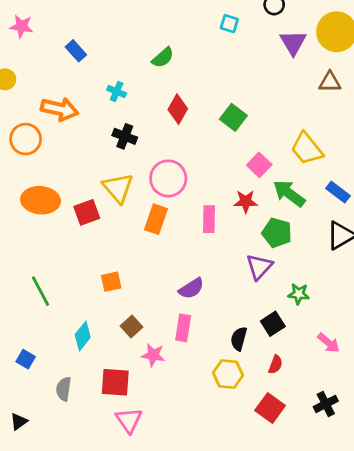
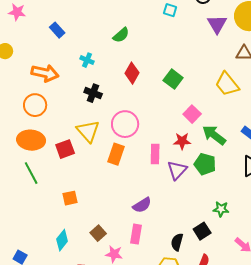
orange circle: (26, 139) -> (35, 105), moved
yellow trapezoid: (307, 149) -> (227, 84), moved
purple triangle: (259, 267) -> (177, 170), moved
orange square: (111, 282) -> (70, 198), moved
green line: (41, 291) -> (31, 173), moved

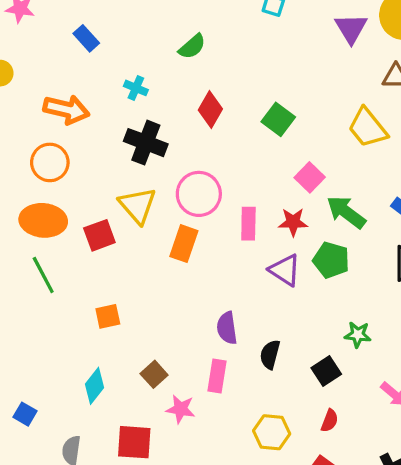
black cross: (93, 93) -> (146, 143), size x1.4
pink rectangle: (155, 154) -> (248, 224), moved
purple triangle: (177, 170) -> (285, 270), turned -40
purple semicircle: (142, 205) -> (227, 328), turned 114
black semicircle: (177, 242) -> (270, 354), moved

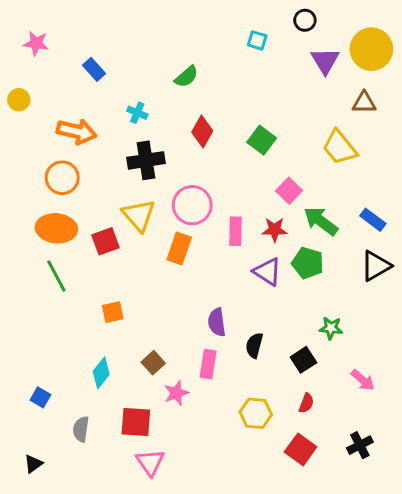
black cross: (146, 143) -> (146, 160), turned -30
pink star: (181, 409) -> (176, 393), turned -30

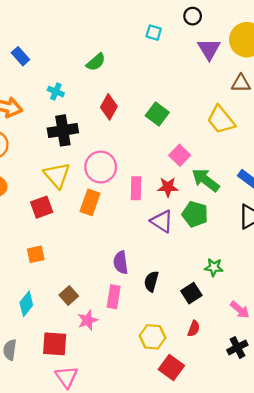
red square: (106, 241) -> (42, 207), moved
black cross: (360, 445) -> (237, 347), moved
red square: (301, 449) -> (171, 367), moved

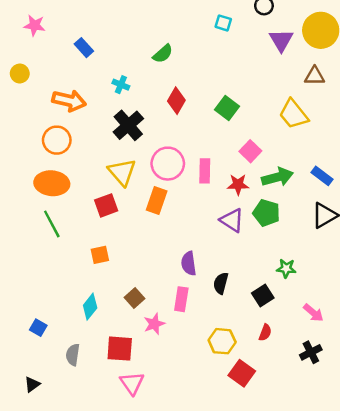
black cross: (63, 130) -> (128, 125), turned -32
green arrow: (206, 180) -> (278, 177), turned 128
pink rectangle: (136, 188) -> (205, 171), moved

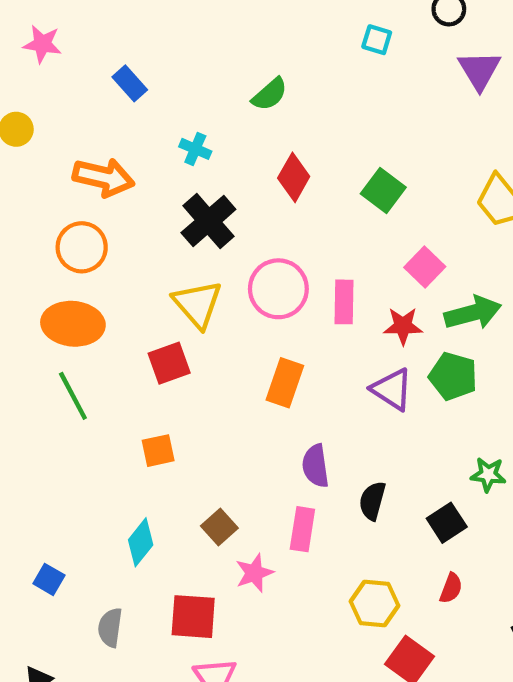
orange rectangle: (157, 201) -> (285, 383), moved

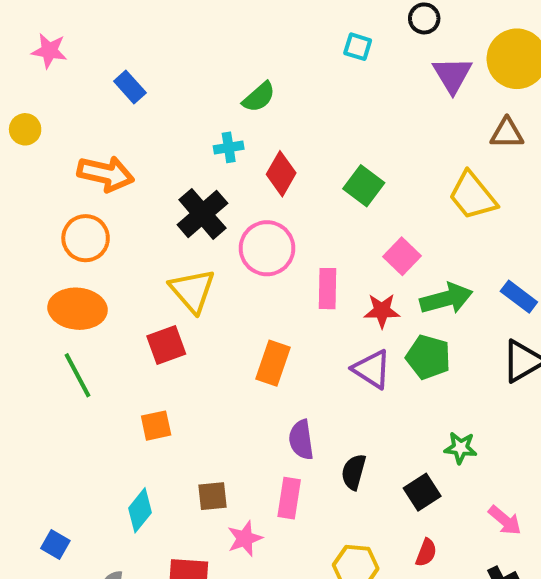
cyan cross: (195, 149) -> (229, 147), moved, turned -32
pink circle: (278, 289) -> (267, 248), moved
brown square: (219, 527) -> (213, 496), turned 36

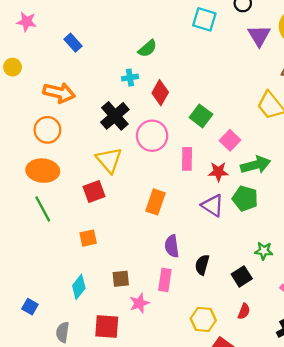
cyan square: (358, 47) -> (204, 19), size x1.5
green square: (364, 186) -> (201, 116), moved

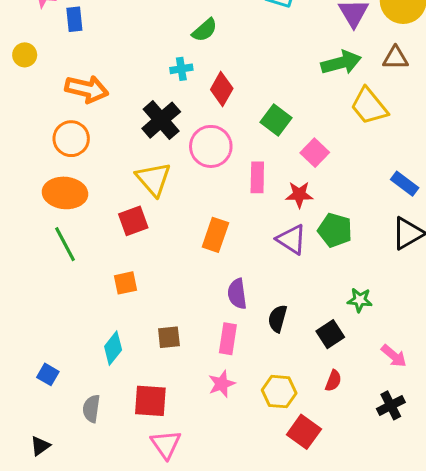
blue rectangle: (73, 43) -> (74, 19), moved, turned 36
green arrow: (256, 165) -> (341, 63), moved
pink star: (139, 303) -> (222, 384), moved

